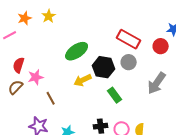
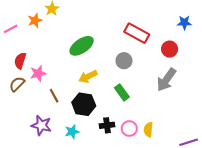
orange star: (25, 18) -> (35, 20), moved
red circle: (161, 46) -> (170, 49), moved
gray circle: (129, 62) -> (124, 61), moved
black hexagon: (104, 67) -> (84, 104), moved

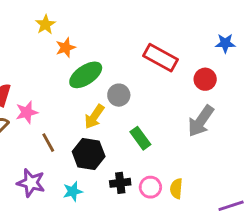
orange star: (35, 20) -> (66, 48), moved
gray circle: (124, 61) -> (119, 95), moved
yellow arrow: (88, 77) -> (94, 117), turned -30

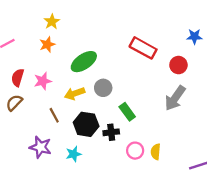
orange star: (66, 48) -> (47, 44), moved
gray circle: (119, 95) -> (103, 88), moved
pink star: (27, 112) -> (43, 81), moved
yellow arrow: (94, 117) -> (75, 94), moved, turned 36
black cross: (120, 183) -> (111, 132), moved

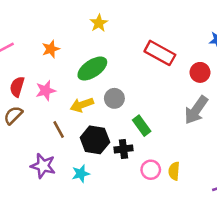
yellow star: (52, 22) -> (99, 23), moved

